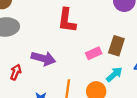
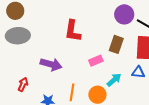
brown rectangle: (116, 46) -> (116, 44), moved
red arrow: (16, 72) -> (23, 84), moved

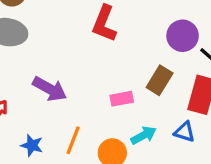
red L-shape: (73, 31) -> (104, 24), moved

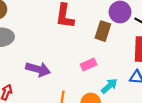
brown rectangle: (160, 80) -> (103, 31), moved

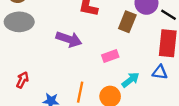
purple arrow: (38, 69) -> (69, 39), moved

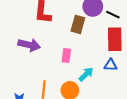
pink rectangle: (110, 56) -> (66, 56), turned -56

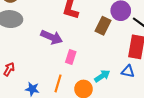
pink rectangle: (66, 56) -> (71, 57), moved

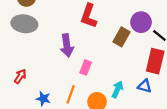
purple arrow: (52, 37) -> (67, 45), turned 55
cyan arrow: (102, 76) -> (117, 89), turned -35

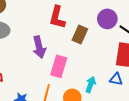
brown rectangle: (122, 37) -> (80, 34), moved
pink rectangle: (86, 67) -> (59, 66), size x1.5

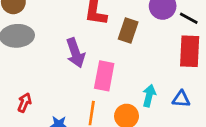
blue triangle: (116, 79) -> (181, 99), moved

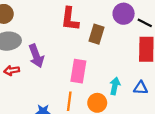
purple arrow: (75, 53) -> (36, 56), moved
red arrow: (24, 103) -> (12, 70), moved, turned -120

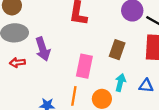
brown rectangle: (96, 34) -> (117, 50), moved

